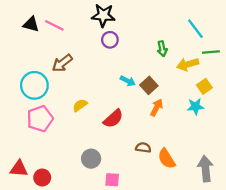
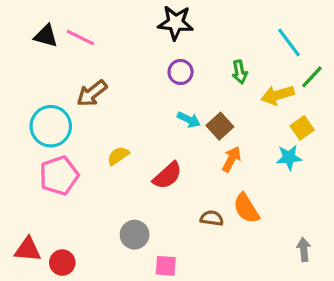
black star: (103, 15) -> (176, 23), moved
purple circle: (110, 40) -> (181, 72), moved
green line: (211, 52) -> (312, 77), turned -42
orange semicircle: (167, 159) -> (246, 208), moved
gray arrow: (205, 169) -> (304, 249), size x0.6

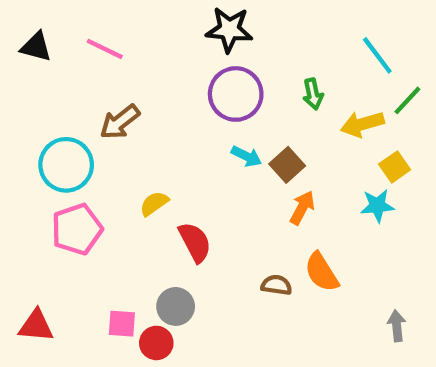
black triangle: (46, 36) -> (36, 47), moved
purple circle: (181, 72) -> (236, 94), size x1.6
red semicircle: (167, 175) -> (195, 242), moved, turned -76
red circle: (62, 263) -> (156, 343), moved
pink square: (166, 266) -> (122, 324), moved

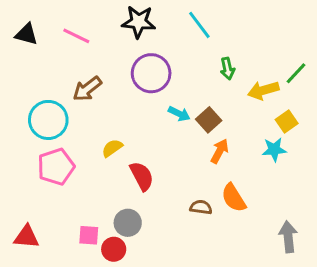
black star: (229, 30) -> (139, 22), moved
cyan line: (377, 55) -> (199, 25), moved
purple circle: (236, 94) -> (151, 73), moved
gray arrow: (397, 326) -> (288, 237), size x1.4

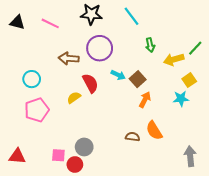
brown arrow: (87, 89) -> (69, 58), moved, turned 42
cyan circle: (48, 120) -> (32, 79), size x0.7
red semicircle: (142, 176) -> (90, 83), moved

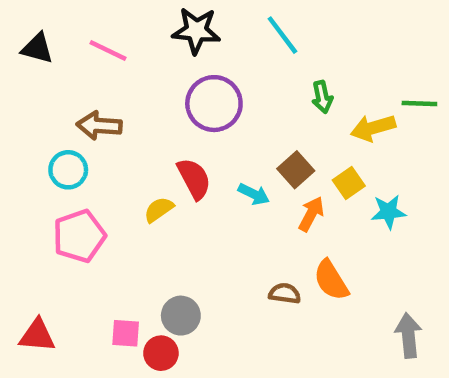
green line: (195, 48) -> (419, 104), turned 49
brown arrow: (69, 58) -> (99, 126), moved
cyan arrow: (118, 75) -> (254, 194), moved
yellow square: (189, 80) -> (349, 183), moved

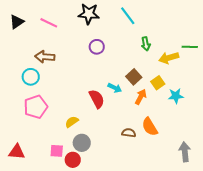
black triangle: (37, 48) -> (17, 22), turned -49
purple circle: (214, 104) -> (97, 47), size x0.6
red semicircle: (194, 179) -> (97, 99), moved
yellow semicircle: (159, 210) -> (72, 122), moved

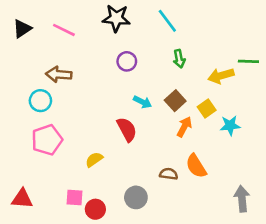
green arrow: (146, 44) -> (179, 59), moved
cyan arrow: (115, 88) -> (142, 102), moved
gray circle: (82, 143) -> (136, 197), moved

